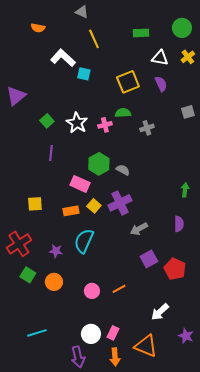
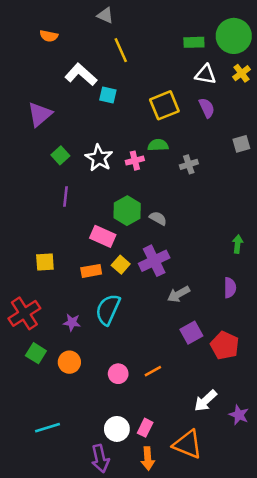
green circle: (182, 28) -> (234, 36), size x1.4
green rectangle: (141, 33) -> (194, 42), moved
purple triangle: (16, 96) -> (40, 114), moved
purple star: (186, 336) -> (239, 415), moved

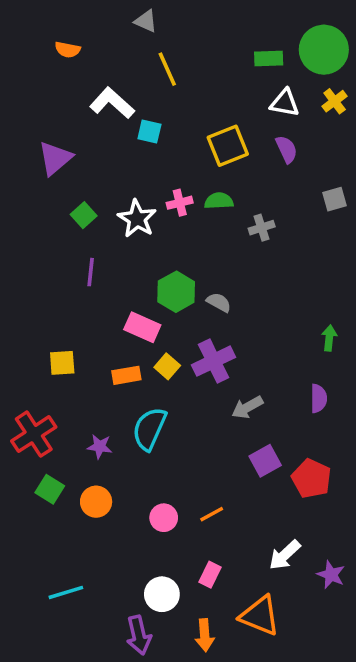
pink cross: (135, 161) -> (180, 203), moved
pink rectangle: (145, 428) -> (210, 575), moved

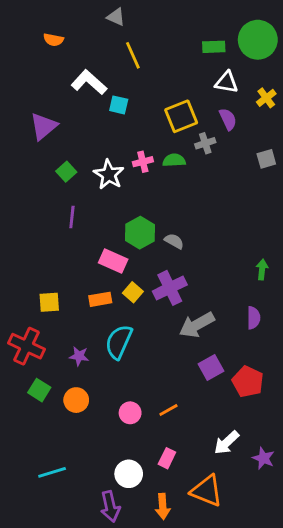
yellow cross: (335, 101) -> (266, 98), moved
gray cross: (262, 228) -> (205, 143), moved
yellow square: (62, 363) -> (49, 302), moved
gray arrow: (247, 407) -> (197, 325), size x1.4
red cross: (34, 434) -> (27, 346), turned -32

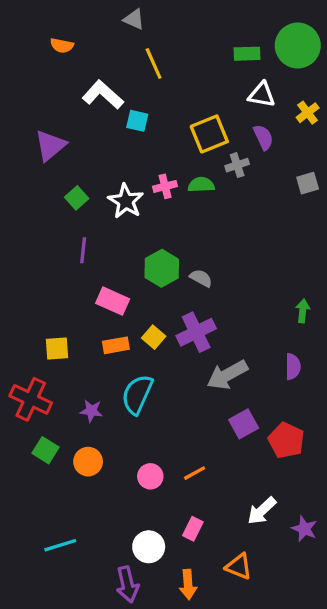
pink rectangle: (113, 261) -> (113, 301), moved
orange triangle: (207, 491) -> (239, 566), size x0.7

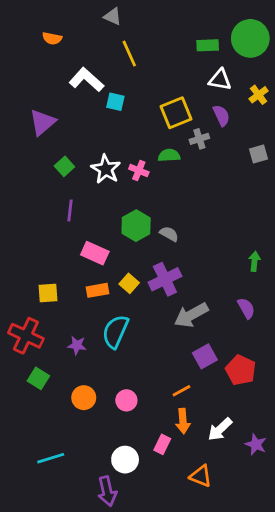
pink cross: (165, 186) -> (139, 171), moved, turned 36
purple semicircle: (293, 367) -> (246, 308), turned -30
orange circle: (88, 462) -> (84, 398), moved
orange line: (195, 473) -> (181, 391), moved
orange arrow: (188, 584) -> (183, 421), moved

